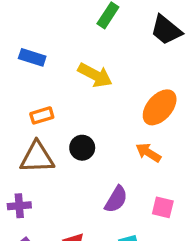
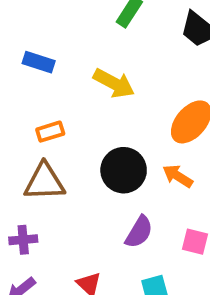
black circle: (82, 148) -> (124, 170), moved, size x1.5

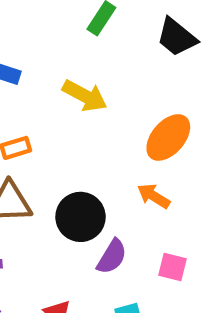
black circle: (124, 170) -> (81, 217), moved

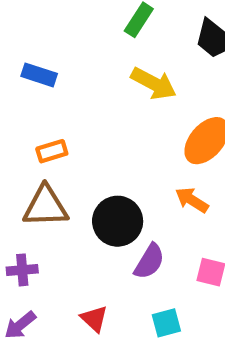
yellow arrow: (85, 96) -> (154, 83), moved

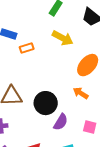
orange rectangle: (52, 151) -> (27, 48), moved

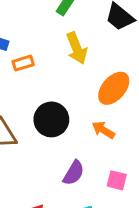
yellow arrow: (63, 38) -> (77, 48), turned 40
black circle: (46, 103) -> (51, 119), moved

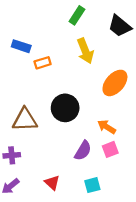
orange arrow: (103, 130) -> (107, 127), moved
pink square: (117, 180) -> (110, 149), moved, turned -35

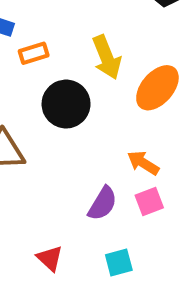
yellow arrow: (85, 51) -> (107, 57), moved
black circle: (65, 108) -> (66, 104), moved

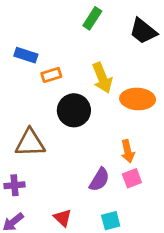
orange ellipse: (157, 88) -> (138, 99), turned 52
orange arrow: (143, 163) -> (128, 151), turned -135

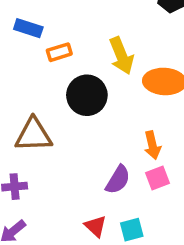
red triangle: (63, 218) -> (96, 226), moved

